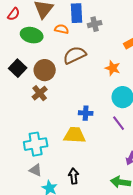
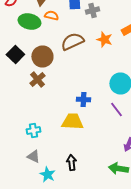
orange semicircle: (62, 29) -> (51, 16), moved
orange star: (113, 68) -> (104, 40), moved
cyan cross: (36, 144) -> (33, 130), size x0.6

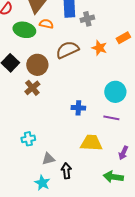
purple line: (116, 110) -> (111, 118), turned -42
yellow trapezoid: (72, 122) -> (91, 143), moved
gray triangle: (33, 156) -> (48, 159), moved, turned -40

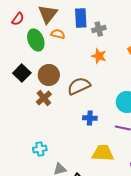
green ellipse: (24, 30) -> (36, 40), turned 55
orange star: (99, 48) -> (99, 56), moved
brown semicircle: (67, 50) -> (79, 86), moved

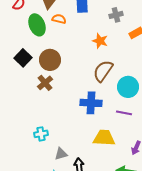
gray cross: (99, 29) -> (116, 15), moved
brown semicircle: (79, 86) -> (103, 71), moved, turned -30
blue cross: (90, 118) -> (91, 103), size x1.5

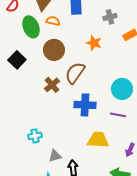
brown circle: (50, 60) -> (54, 50), moved
brown semicircle: (103, 71) -> (75, 73), moved
brown cross: (45, 83) -> (52, 85), moved

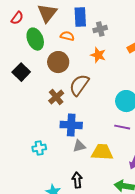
gray cross: (110, 17) -> (100, 29), moved
orange semicircle: (53, 21) -> (67, 36), moved
blue cross: (85, 105) -> (71, 125), moved
gray triangle: (55, 156) -> (79, 146), moved

